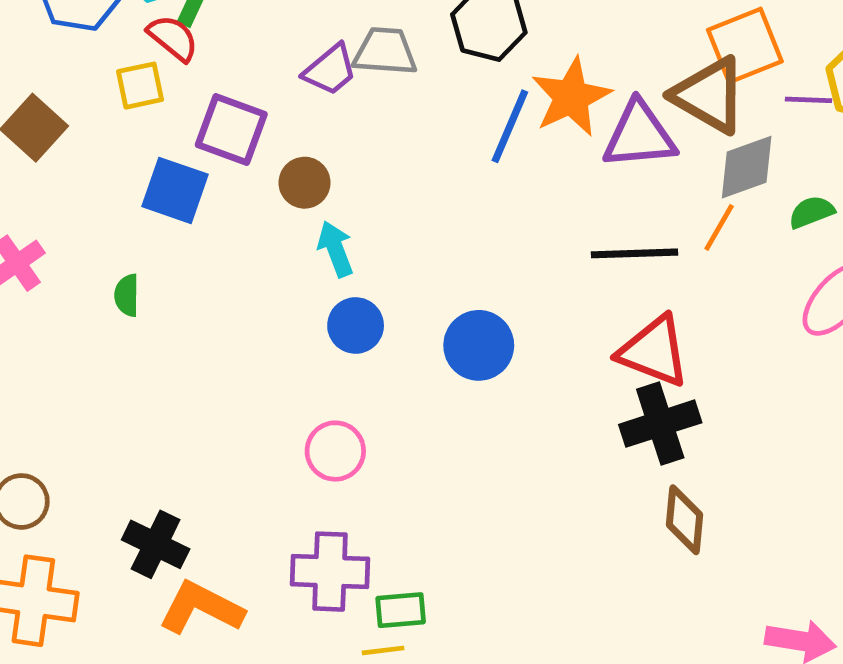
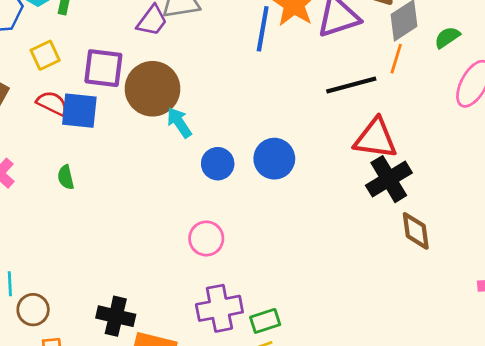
red semicircle: (173, 38) -> (52, 103), moved
brown circle: (305, 183) -> (153, 89), size x1.8
blue circle: (356, 325) -> (218, 164), moved

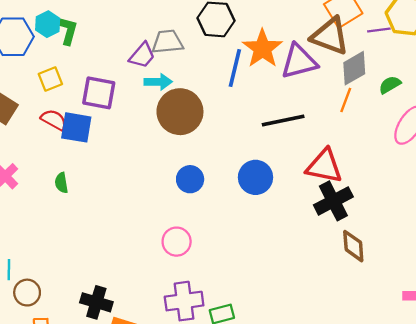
black line: (351, 85) -> (283, 120), moved
brown circle: (153, 89) -> (180, 112), moved
cyan arrow: (179, 123) -> (158, 82), moved, turned 120
blue circle: (274, 159) -> (255, 177), moved

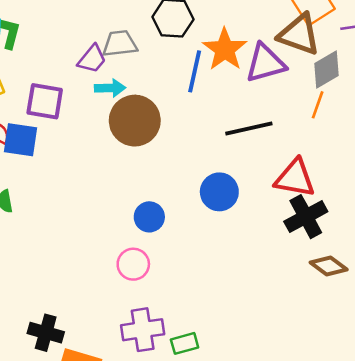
blue circle: (190, 179) -> (149, 217), moved
brown diamond: (353, 246) -> (329, 266), turned -48

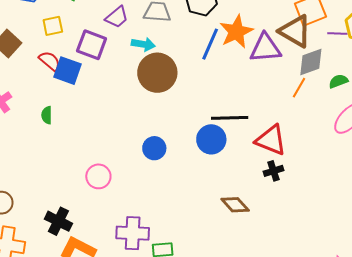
purple trapezoid: (92, 59) -> (117, 17), moved
black line: (249, 129) -> (230, 118), moved
black cross: (306, 217) -> (273, 171), size x0.6
pink circle: (133, 264) -> (98, 176), moved
brown diamond: (329, 266) -> (235, 205), moved

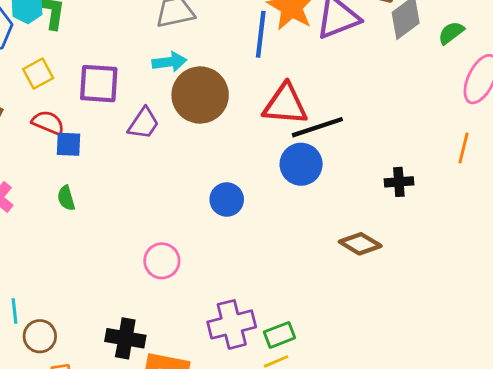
purple trapezoid: (117, 17) -> (144, 123), moved
blue square: (67, 71) -> (69, 144), moved, size x0.7
orange line: (299, 88) -> (463, 148), moved
red triangle: (271, 140) -> (285, 104), moved
black cross: (273, 171) -> (399, 182), turned 30

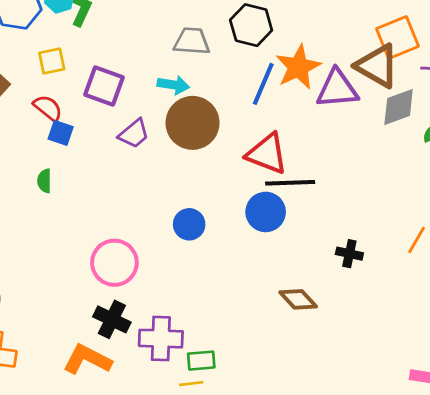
pink circle: (162, 261) -> (114, 263), size x1.4
black cross: (125, 338) -> (112, 319), moved

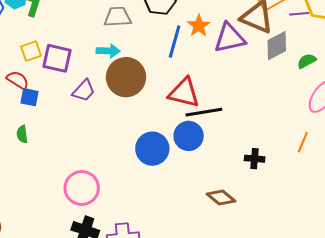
yellow square: (52, 61) -> (31, 51), moved
orange star: (298, 67) -> (199, 26), size x0.7
blue circle: (189, 224) -> (152, 149), moved, size x1.4

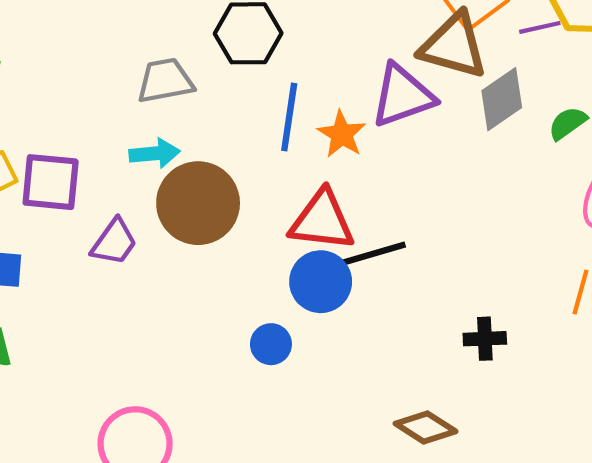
orange star: (199, 26) -> (342, 134), moved
blue circle: (189, 136) -> (321, 282), moved
blue circle: (152, 149) -> (271, 344), size x0.6

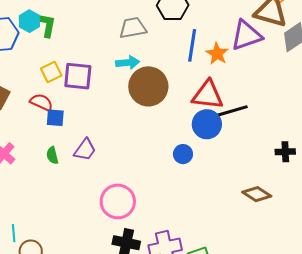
purple trapezoid: (114, 242) -> (85, 150), moved

